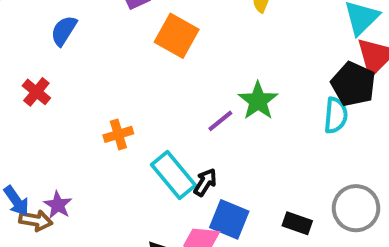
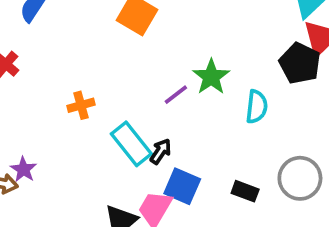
cyan semicircle: (336, 115) -> (257, 107), moved

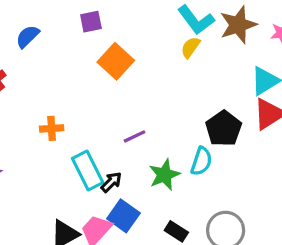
black pentagon: (300, 63) -> (224, 129), moved
green star: (211, 77) -> (164, 175), moved

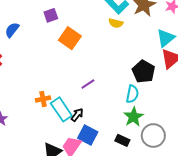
yellow semicircle: (191, 47) -> (116, 23), turned -104
orange cross: (52, 128) -> (43, 99), moved
green star: (164, 175) -> (134, 117), moved

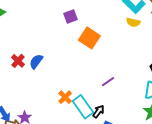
blue semicircle: (12, 30) -> (36, 61), moved
orange cross: (43, 99) -> (65, 97), turned -32

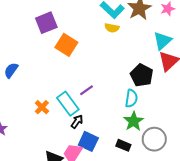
purple square: (71, 16) -> (46, 23), size x1.5
cyan rectangle: (83, 107) -> (68, 104), moved

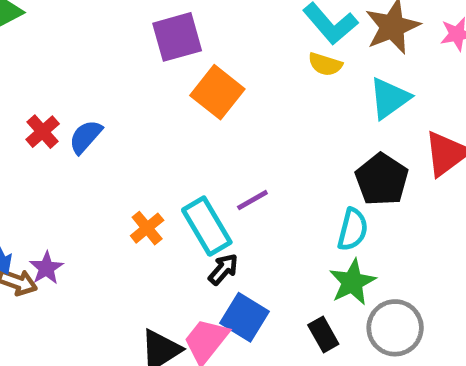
cyan triangle: (162, 41) -> (389, 98), moved
black rectangle: (123, 145) -> (323, 334), turned 32

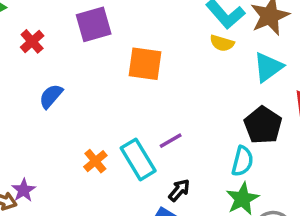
purple square: (177, 37) -> (94, 24), moved
orange square: (217, 92) -> (145, 64), turned -30
red cross: (43, 132) -> (32, 41), moved
black arrow: (223, 269) -> (179, 190), moved

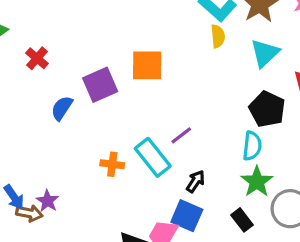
purple square: (94, 24) -> (100, 85), moved
yellow semicircle: (222, 43) -> (218, 36), turned -105
orange cross: (95, 161) -> (112, 164), turned -35

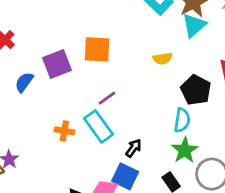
yellow semicircle: (218, 36) -> (163, 59), moved, turned 84
cyan triangle: (265, 53) -> (194, 25), moved
purple line: (181, 135) -> (107, 98), moved

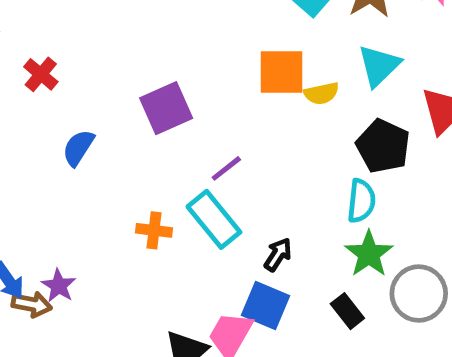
cyan triangle: (194, 25) -> (379, 66), moved
orange square: (97, 49) -> (281, 72), moved
purple square: (57, 64) -> (166, 108), moved

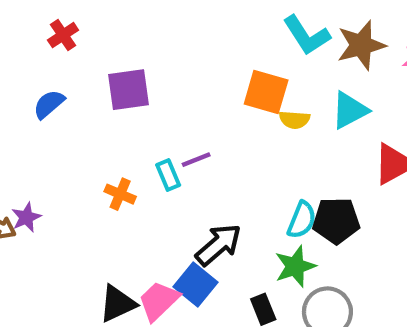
purple square: (166, 108) -> (128, 90), moved
black pentagon: (383, 146) -> (336, 221), moved, turned 30
blue semicircle: (78, 148) -> (49, 104), moved
cyan rectangle: (214, 219) -> (168, 175), moved, size x0.6
black arrow: (278, 255) -> (218, 245), size x1.6

